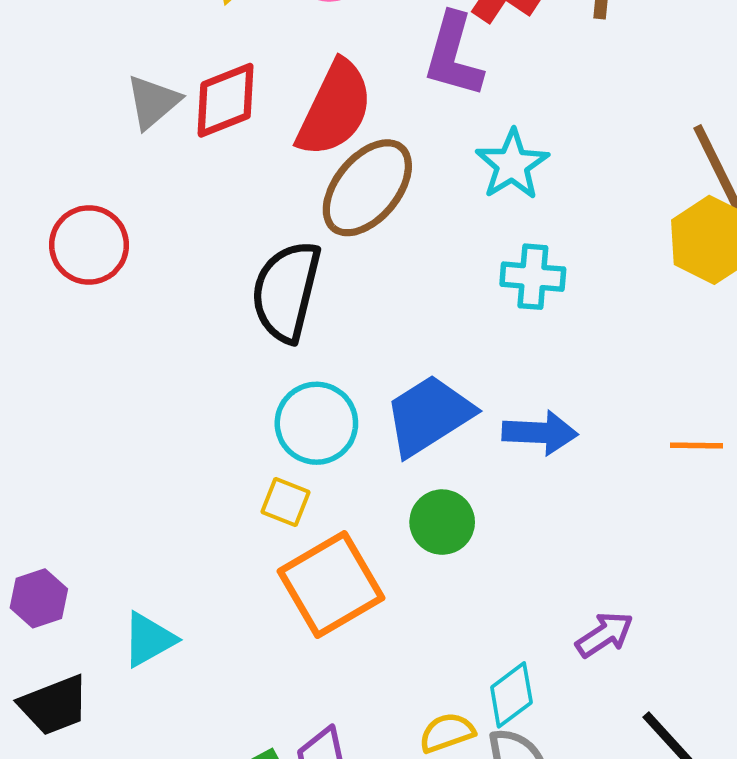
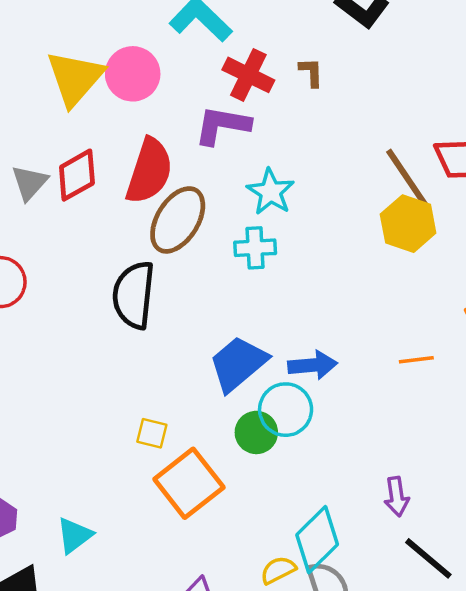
purple L-shape: (453, 55) -> (222, 125), turned 92
cyan cross: (533, 277) -> (255, 248), moved
cyan circle: (316, 423) -> (286, 410), moved
purple arrow: (605, 635) -> (397, 497), moved, turned 123
cyan diamond: (511, 695) -> (317, 540), size x1.5

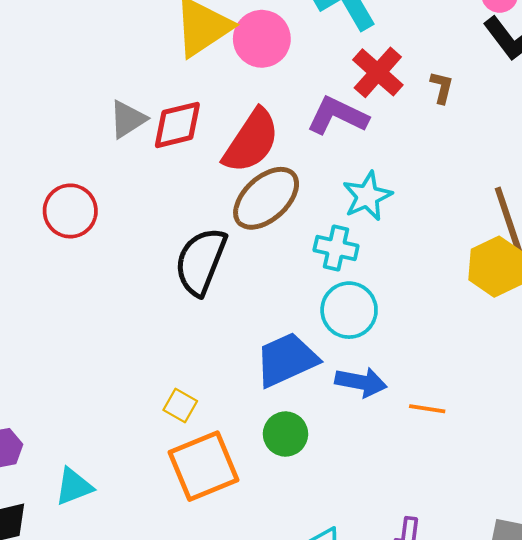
orange line: (416, 360) -> (427, 409), moved
cyan circle: (286, 410) -> (349, 310), moved

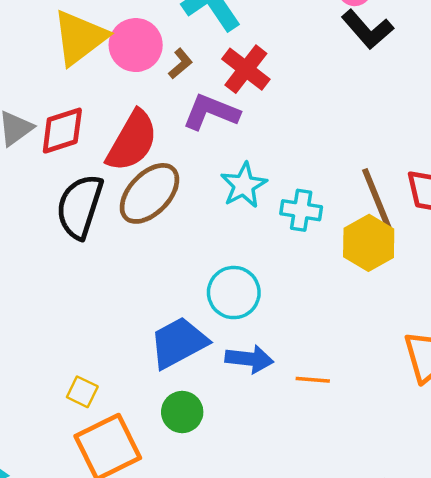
brown L-shape: (442, 87) -> (180, 64), moved, turned 40
cyan cross: (336, 248) -> (301, 210), moved
black semicircle: (201, 261) -> (80, 206), moved

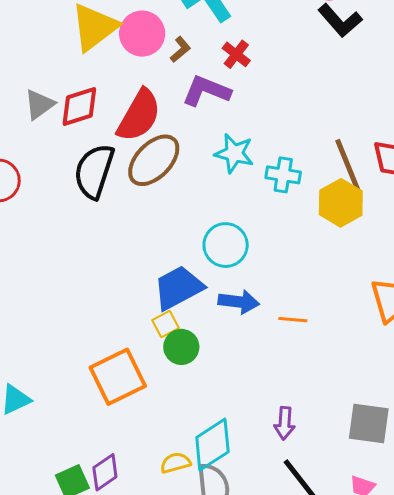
red cross: (246, 69) -> (236, 54), size x0.7
cyan star: (244, 185) -> (234, 153), turned -30
yellow square: (82, 392) -> (165, 324), moved, turned 36

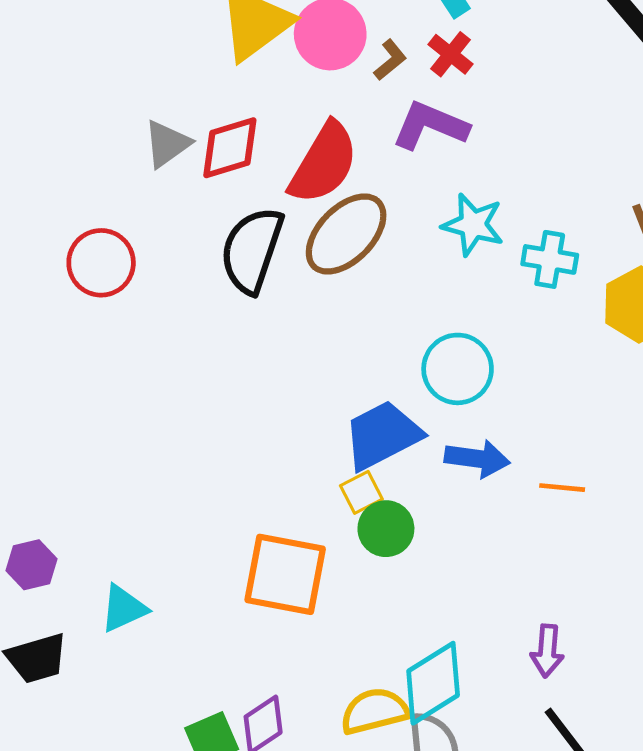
red cross: (236, 54) -> (451, 54), moved
orange square: (118, 377) -> (285, 574), turned 36
yellow semicircle: (175, 463) -> (374, 711), size x1.4

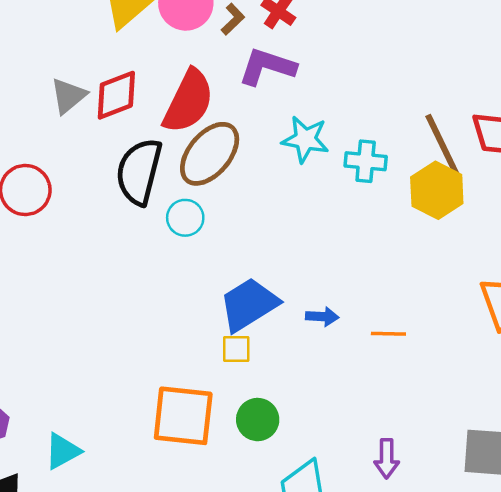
cyan circle: (458, 369) -> (185, 218), moved, size x0.7
blue arrow: (477, 459) -> (322, 317), size x0.7
yellow square: (361, 492) -> (236, 349), turned 32
green circle: (386, 529) -> (258, 420), moved

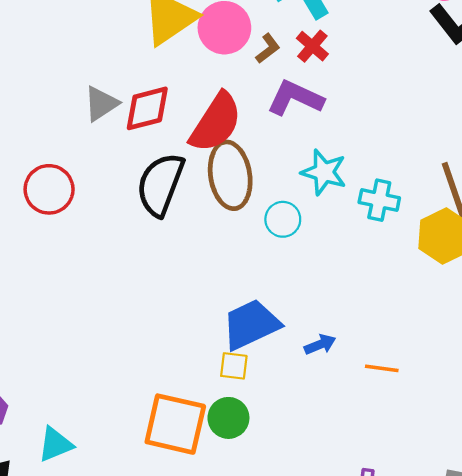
brown ellipse: (210, 154) -> (230, 175), turned -56
cyan circle: (185, 218) -> (283, 219), moved
blue arrow: (322, 317) -> (320, 345), turned -32
green circle: (258, 420) -> (228, 418), moved

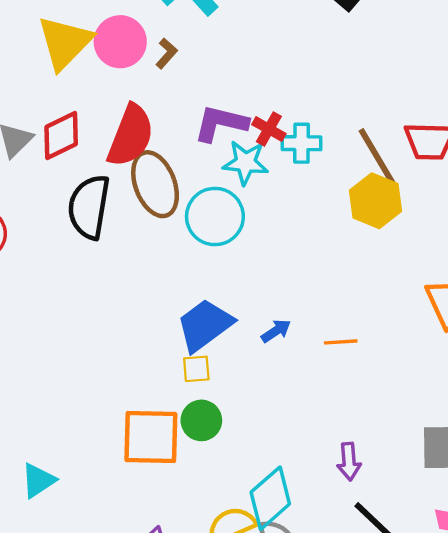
red cross: (312, 46) -> (269, 129), moved
purple L-shape: (295, 98) -> (221, 123), moved
cyan cross: (379, 200) -> (302, 143), moved
cyan circle: (283, 219) -> (215, 217), size x1.6

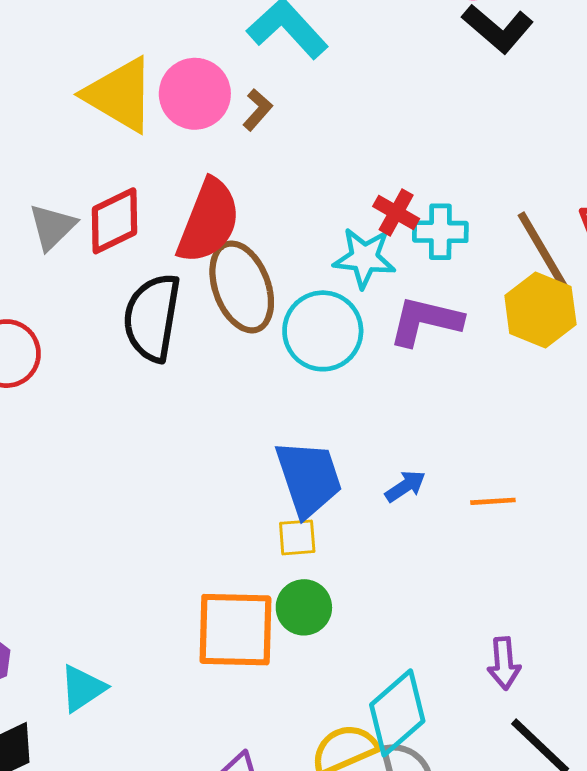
yellow triangle: (65, 43) -> (120, 95), turned -44
purple L-shape: (221, 123) -> (425, 321), moved
blue trapezoid: (205, 325) -> (309, 478), turned 108

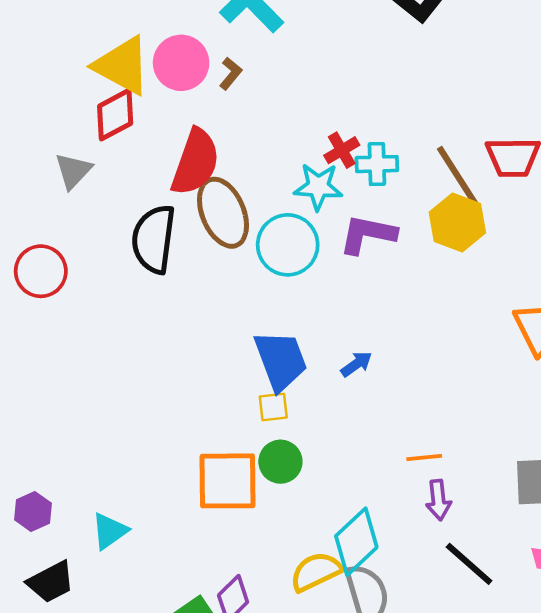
red cross: (396, 212) -> (342, 150), turned 32
red diamond: (114, 221) -> (115, 115), moved
orange line: (493, 501) -> (424, 458), moved

